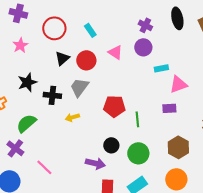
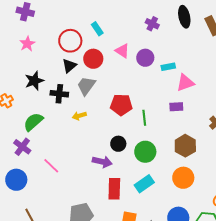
red circle: (54, 28) -> (70, 41), moved
purple circle: (143, 47) -> (145, 58), moved
black triangle: (62, 58) -> (69, 66), moved

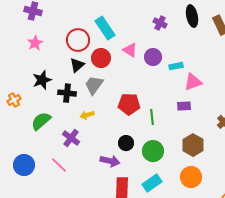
cyan rectangle: (97, 29) -> (105, 28), size x1.6
purple cross: (22, 147) -> (71, 138), moved
blue circle: (16, 180) -> (24, 165), moved

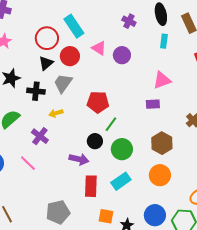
cyan rectangle: (176, 66) -> (164, 41), moved, turned -72
green line: (152, 117) -> (111, 124), moved, turned 42

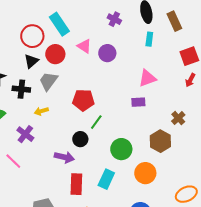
brown hexagon: (162, 143) -> (160, 141), moved
green circle: (122, 149) -> (121, 149), moved
cyan rectangle: (121, 181) -> (106, 179), turned -30

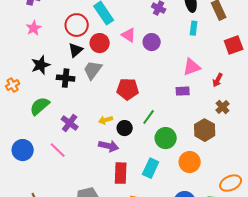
red arrow: (190, 80) -> (218, 80), moved
yellow arrow: (41, 111) -> (106, 120), moved
green line: (96, 122) -> (149, 117), moved

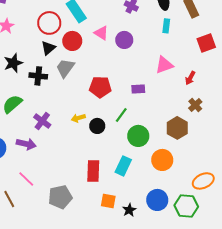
purple rectangle: (183, 91) -> (138, 89), moved
purple arrow: (109, 146) -> (26, 144), moved
pink line: (58, 150) -> (26, 179), moved

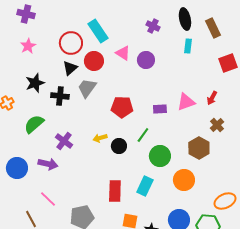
pink triangle: (164, 65) -> (186, 102), moved

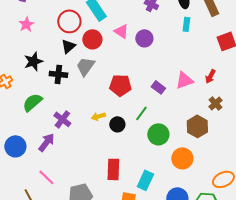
purple rectangle: (160, 109) -> (158, 87), turned 40
purple arrow: (48, 164) -> (46, 142), turned -66
cyan rectangle: (145, 186) -> (145, 180), moved

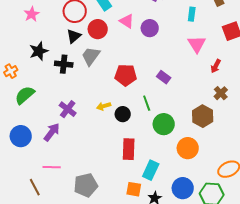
pink triangle: (184, 80) -> (197, 44), moved, turned -42
green semicircle: (32, 102) -> (25, 95), moved
green line: (141, 113) -> (147, 103), turned -56
red rectangle: (113, 169) -> (129, 149), moved
pink line: (46, 177) -> (52, 167), turned -42

